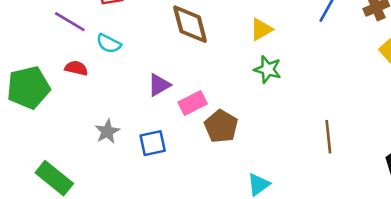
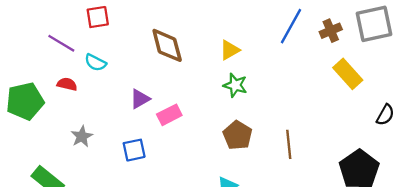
brown pentagon: (221, 126) -> (238, 135), moved
gray star: (107, 131) -> (82, 136), moved

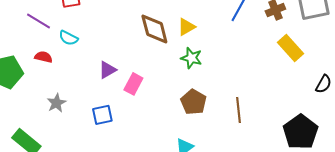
brown diamond: (167, 45) -> (154, 29), moved
pink rectangle: (169, 115) -> (133, 84), turned -35

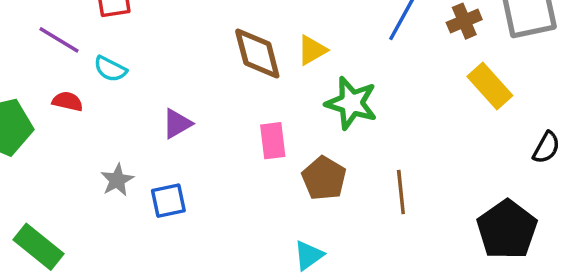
green star: (191, 58) -> (351, 103), moved, size x1.4
pink rectangle: (133, 84) -> (273, 141), moved, turned -35
gray star: (56, 103) -> (117, 180), moved

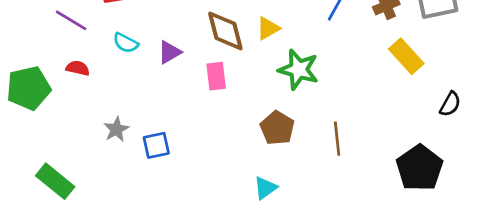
cyan semicircle: (110, 69) -> (126, 43), moved
purple triangle: (177, 124) -> (170, 52), moved
pink rectangle: (273, 141) -> (216, 76), moved

